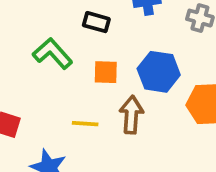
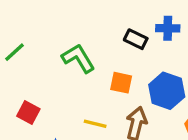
black rectangle: (96, 22) -> (136, 39), moved

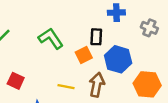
black rectangle: (136, 39) -> (96, 37), moved, turned 70
orange square: (121, 83) -> (84, 55), turned -35

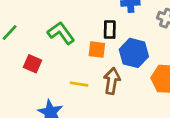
orange square: (84, 55) -> (97, 50), turned 35
red square: (16, 81) -> (33, 64), moved

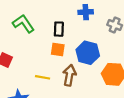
black rectangle: (110, 30) -> (59, 29), moved
green L-shape: (61, 33) -> (23, 24), moved

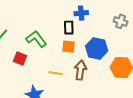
blue cross: (86, 12) -> (81, 13), moved
green L-shape: (23, 24) -> (36, 39), moved

